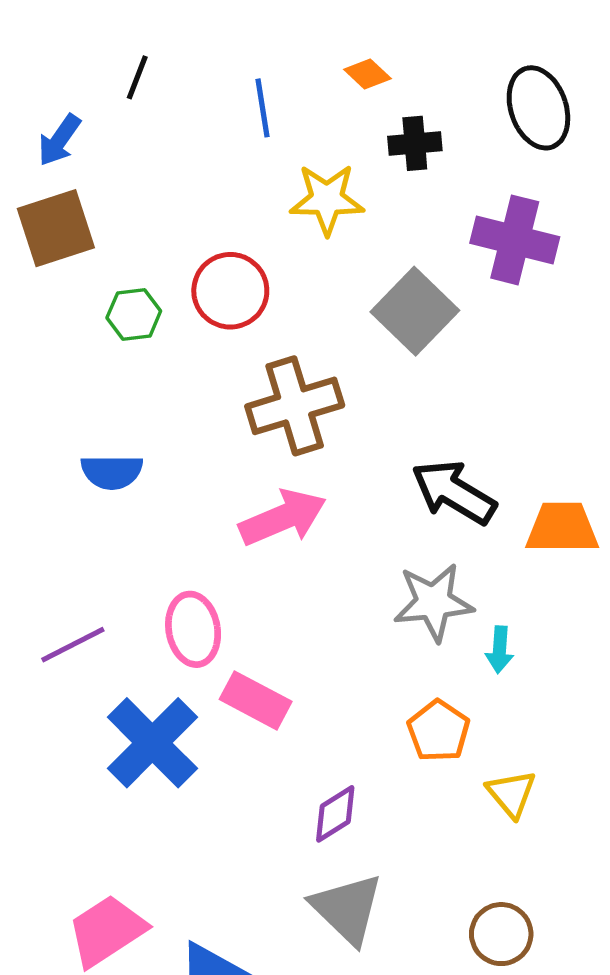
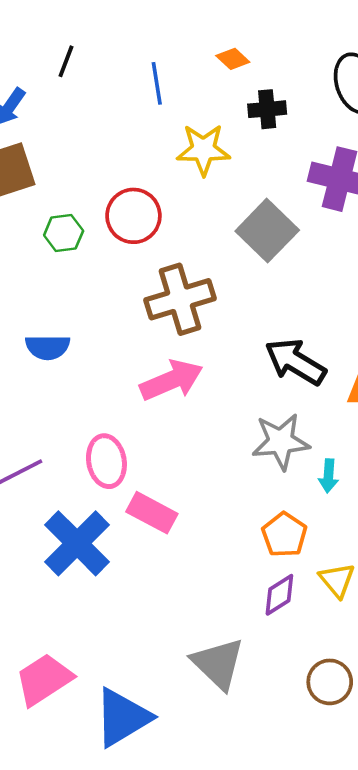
purple diamond: (335, 814) -> (279, 595), moved

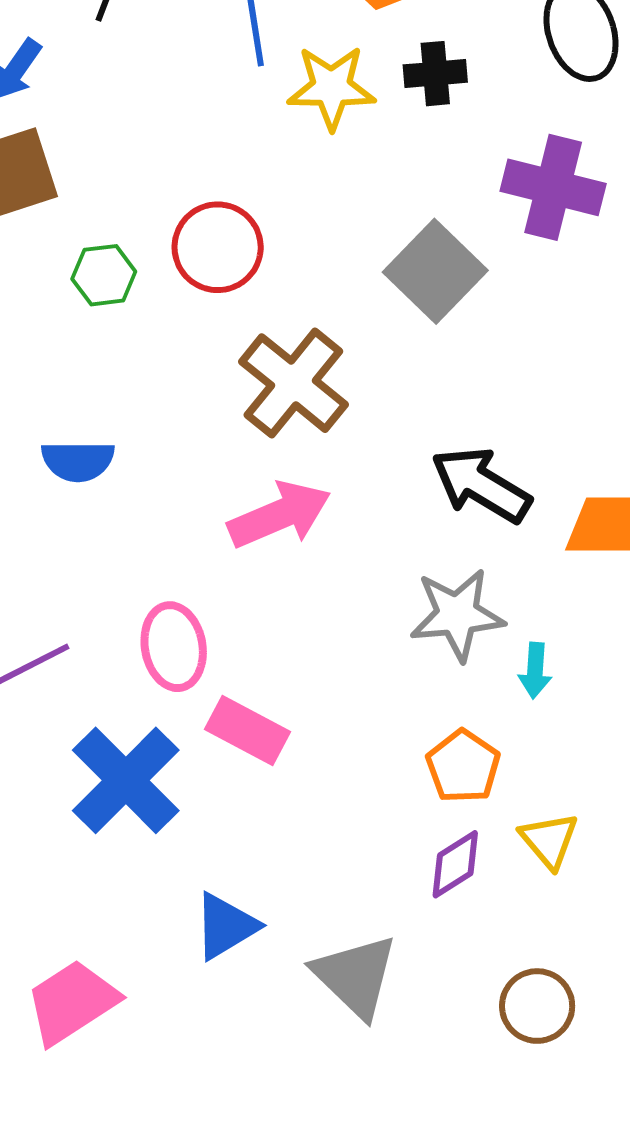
yellow star: (203, 150) -> (331, 88), moved
brown cross: (180, 299) -> (293, 383), turned -34
blue triangle: (122, 718) -> (226, 926), moved, size x0.7

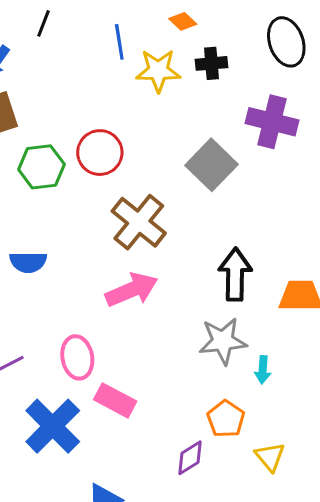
green hexagon: (104, 275) -> (41, 167), size x1.4
black arrow: (481, 485) -> (235, 274), turned 60
purple diamond: (455, 864) -> (190, 458), moved

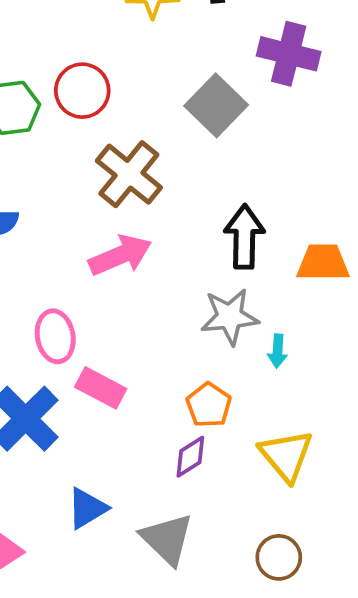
orange pentagon: (226, 419) -> (209, 405), moved
yellow triangle: (270, 457) -> (286, 455), size x1.5

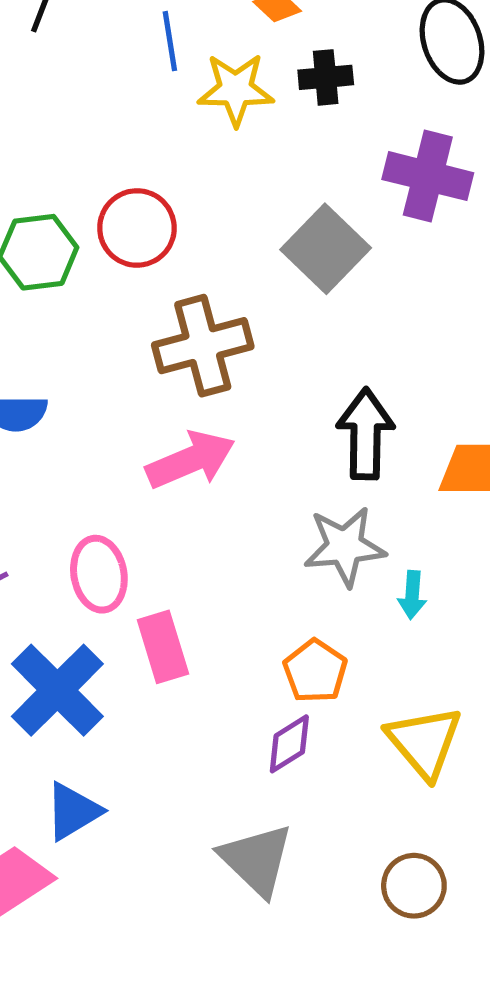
brown cross: (129, 174) -> (203, 346), turned 36
pink rectangle: (101, 388) -> (163, 647), turned 45
blue triangle: (87, 508) -> (73, 811), moved

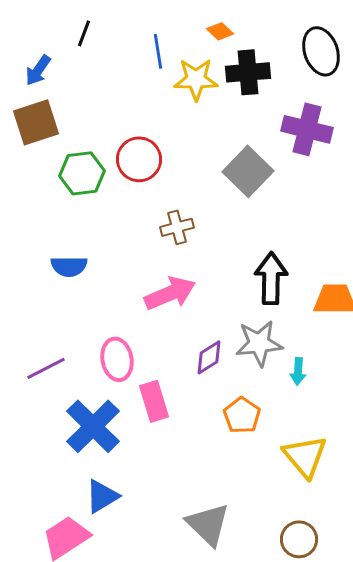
black cross: (326, 77) -> (248, 72), size x1.4
brown cross: (203, 346) -> (177, 227), size x0.6
purple diamond: (289, 744) -> (209, 357), moved

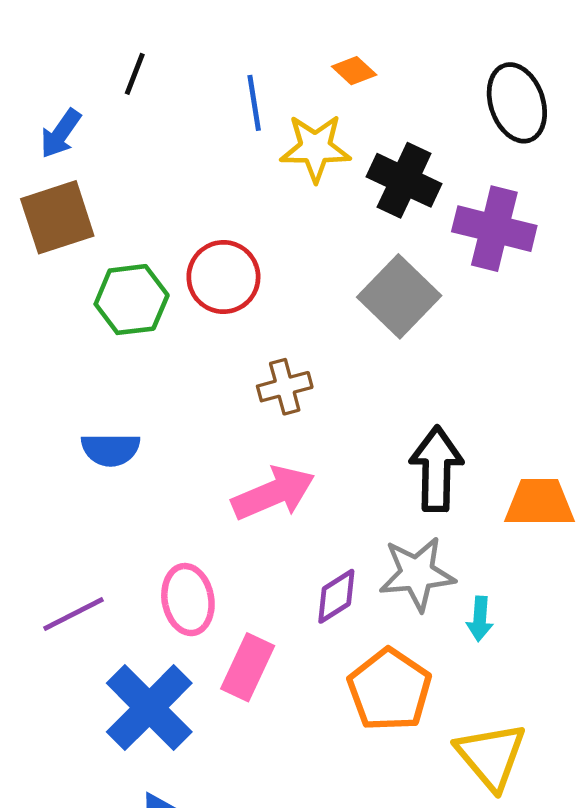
black cross: (248, 72) -> (404, 180), moved, turned 30
pink rectangle: (154, 401) -> (248, 667), turned 42
orange pentagon: (242, 415) -> (390, 690), size x1.4

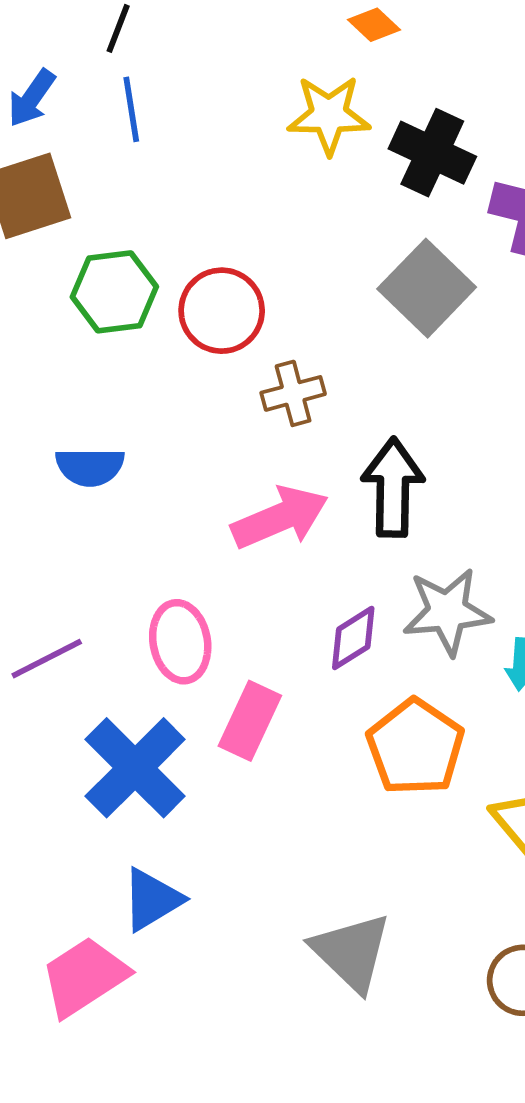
blue line: (254, 103) -> (131, 109), moved
red circle: (223, 277) -> (222, 311), moved
black arrow: (436, 469) -> (393, 487), moved

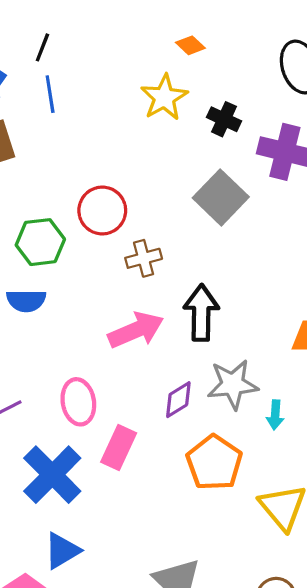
yellow star: (329, 115) -> (164, 97), turned -30
black cross: (432, 153) -> (224, 119), size x0.7
green hexagon: (114, 292) -> (40, 242), moved

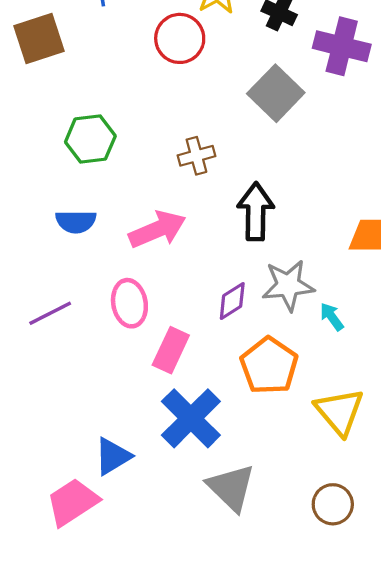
red circle: (102, 210) -> (180, 38), moved
blue semicircle: (26, 301) -> (76, 222), moved
pink arrow: (136, 330) -> (157, 229), moved
cyan arrow: (275, 415) -> (332, 317), turned 140
blue cross: (52, 475) -> (191, 418), moved

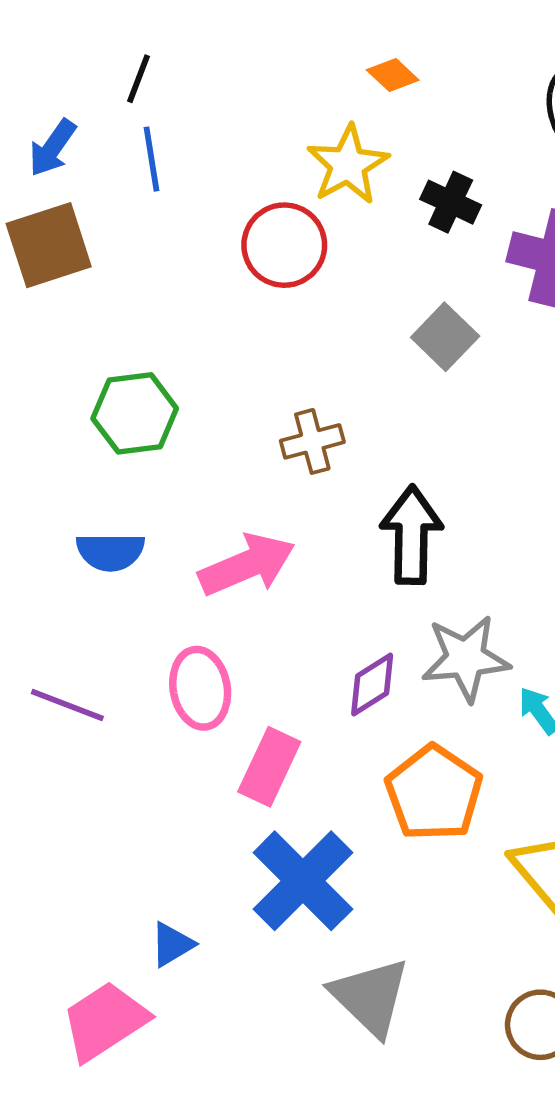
gray square: (276, 93) -> (445, 337), size x0.7
purple line: (50, 313) -> (67, 705), turned 48
blue triangle: (113, 456) -> (172, 944), size x0.7

